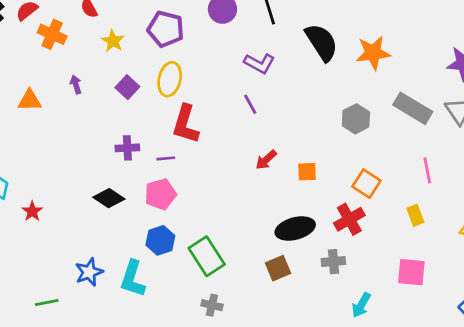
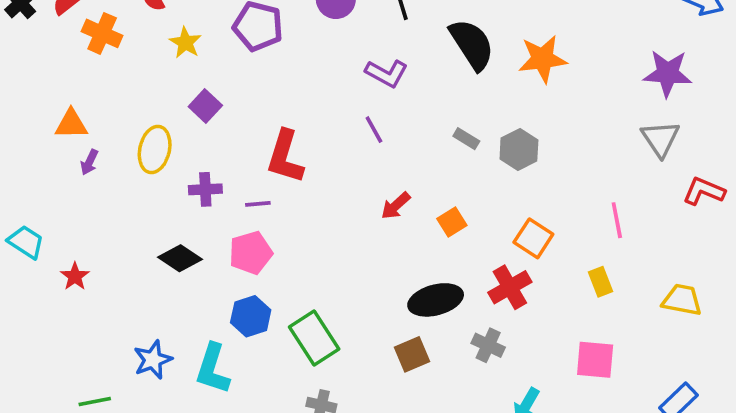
yellow ellipse: (170, 79) -> (155, 149), moved
purple arrow: (76, 84) -> (89, 162), moved, turned -138
gray rectangle: (413, 108) -> (466, 139), moved, size x0.5
orange square: (307, 172) -> (452, 222), turned -30
gray cross: (333, 262) -> (488, 345), turned 30

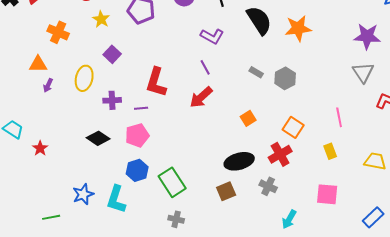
orange cross: (102, 33) -> (58, 32), moved
red arrow: (396, 206) -> (201, 97), moved, size x1.4

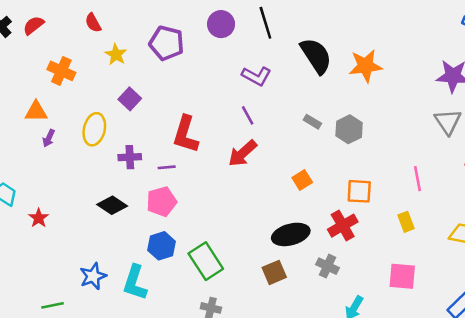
orange square: (293, 127) -> (359, 191), turned -30

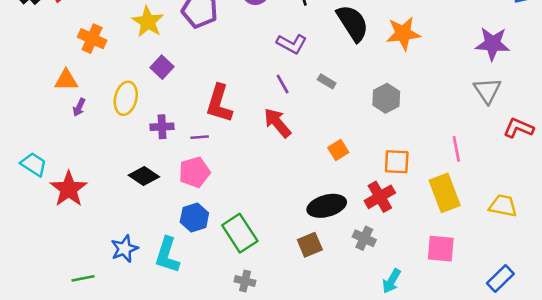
yellow star: (116, 54) -> (148, 22), size x1.4
gray rectangle: (312, 122) -> (327, 81), moved
red arrow: (243, 153) -> (277, 123), turned 92
red star: (39, 218) -> (69, 189), size x1.8
yellow rectangle: (406, 222) -> (445, 193), size x1.8

